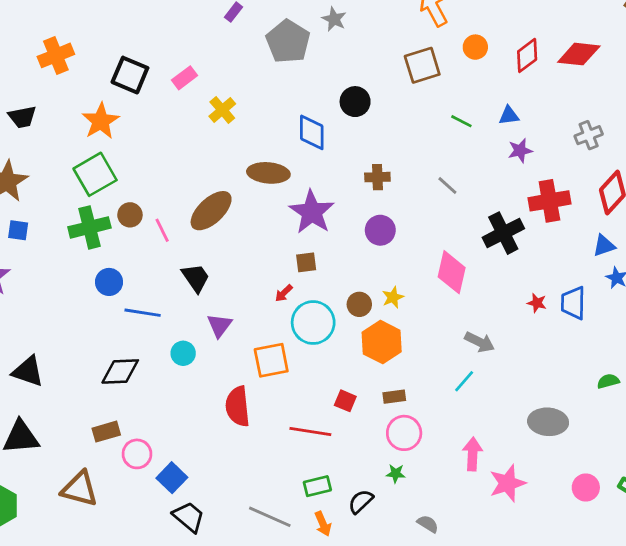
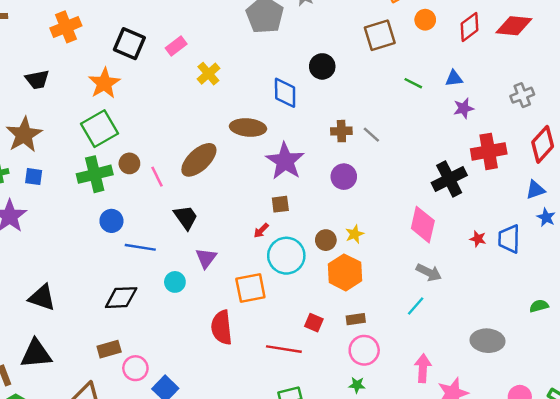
gray line: (447, 185) -> (371, 135), moved
pink diamond: (452, 272) -> (423, 225), moved

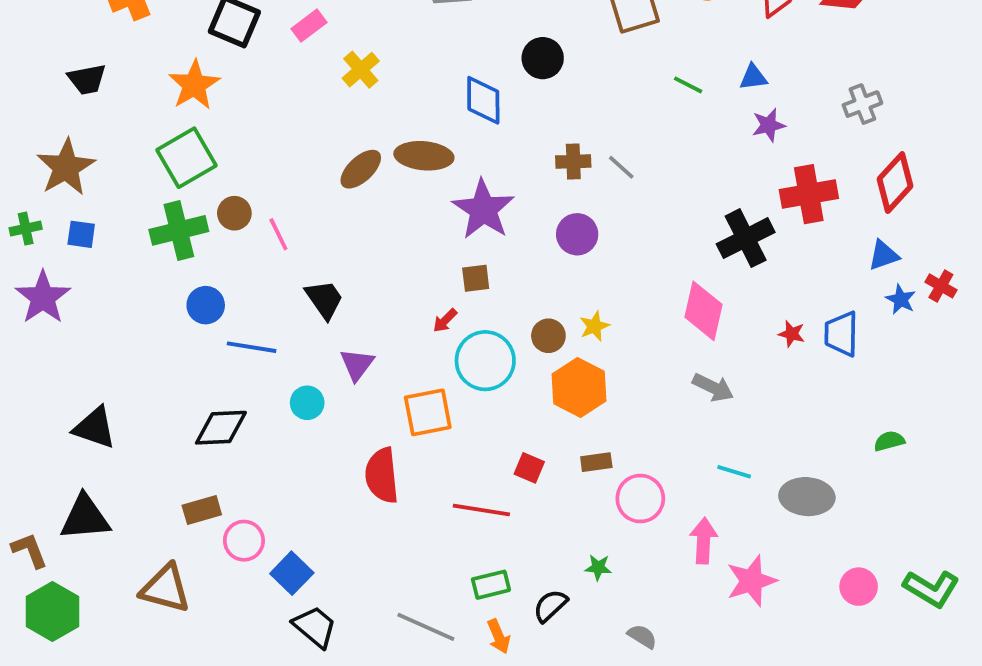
brown ellipse: (199, 160) -> (361, 169), moved, size x0.7
cyan line: (416, 306) -> (734, 472), moved, turned 66
pink circle: (364, 350) -> (640, 499), moved

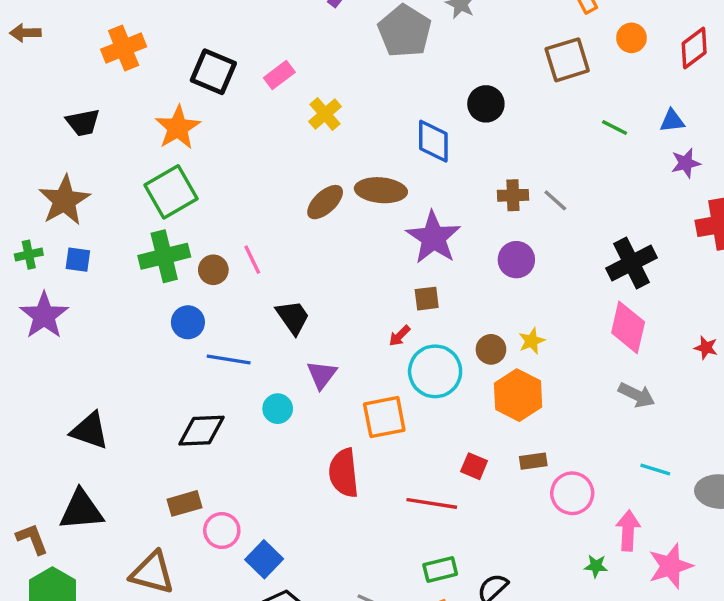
brown circle: (234, 213) -> (213, 270), moved
black cross: (746, 238) -> (631, 263), moved
green star: (598, 567) -> (596, 566), moved

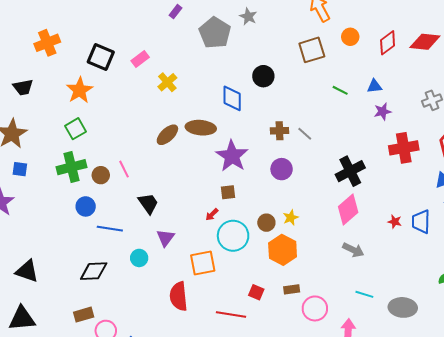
green square: (171, 192) -> (76, 129), size x0.7
pink diamond: (628, 327) -> (348, 209), turned 36

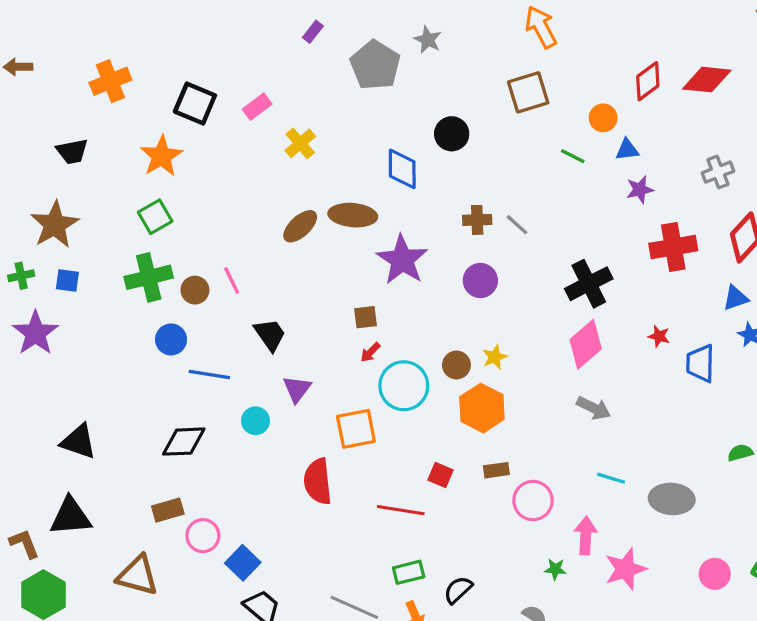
orange circle: (350, 37) -> (603, 118), moved
brown square: (228, 192) -> (366, 317), moved
red star: (395, 222) -> (659, 336), moved

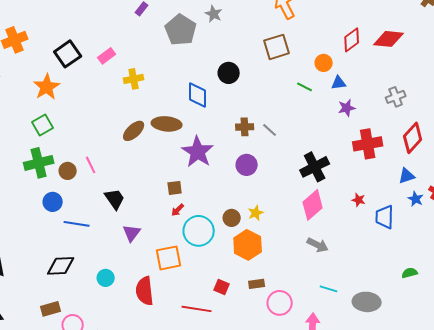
black square: (195, 104) -> (68, 54), turned 32
yellow cross: (300, 143) -> (134, 79), turned 30
cyan circle: (256, 421) -> (106, 278), moved

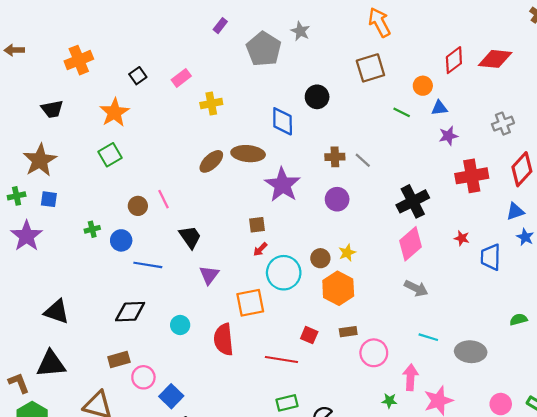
black square: (68, 54) -> (138, 76), size x0.6
green cross: (39, 163) -> (92, 229), moved, size x0.5

